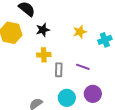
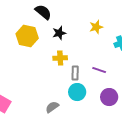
yellow star: (80, 32) -> (96, 27), moved
cyan circle: (67, 98) -> (77, 92), moved

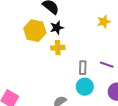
black star: (59, 33) -> (57, 28), moved
yellow cross: (60, 58) -> (58, 48), moved

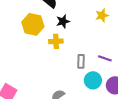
black star: (57, 28) -> (63, 21), moved
cyan circle: (85, 87) -> (93, 80), moved

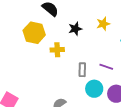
black star: (63, 21) -> (75, 29), moved

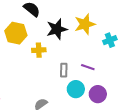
yellow star: (103, 24) -> (85, 24), size x1.5
black star: (75, 29) -> (57, 29), size x1.5

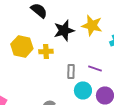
yellow star: (85, 24) -> (92, 25), turned 30
yellow hexagon: (16, 33) -> (22, 46), moved

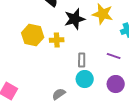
purple line: (95, 68) -> (114, 56), moved
cyan circle: (83, 90) -> (85, 79), moved

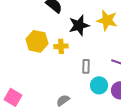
cyan circle: (85, 79) -> (99, 85), moved

